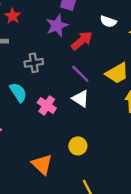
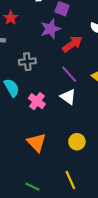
yellow circle: (78, 146) -> (77, 142), moved
orange triangle: (42, 164) -> (36, 142), moved

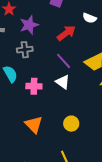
purple star: (50, 29) -> (29, 25), moved
pink cross: (37, 101) -> (34, 86), turned -35

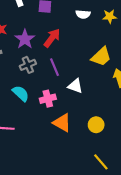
red arrow: (66, 33) -> (52, 38), moved
purple line: (64, 61) -> (54, 67), moved, turned 36
orange triangle: (34, 125) -> (62, 123), moved

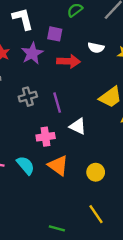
red arrow: (52, 38) -> (68, 61), moved, turned 48
purple star: (25, 39) -> (32, 53), moved
cyan semicircle: (21, 93) -> (26, 165), moved

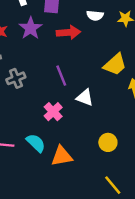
gray cross: (28, 97) -> (16, 78), moved
pink cross: (46, 137) -> (53, 112), turned -30
orange triangle: (58, 165) -> (62, 156), moved, turned -40

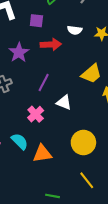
purple star: (31, 28) -> (19, 52), moved
purple line: (61, 76) -> (44, 82), turned 48
yellow circle: (108, 142) -> (83, 143), size x1.5

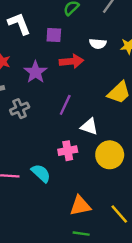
pink cross: (36, 114) -> (68, 151), moved, turned 35
yellow circle: (83, 143) -> (110, 155), moved
orange triangle: (42, 154) -> (80, 206), moved

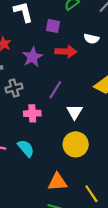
white triangle: (89, 127) -> (74, 112), turned 35
pink cross: (68, 151) -> (32, 113), moved
yellow circle: (110, 155) -> (76, 144), moved

